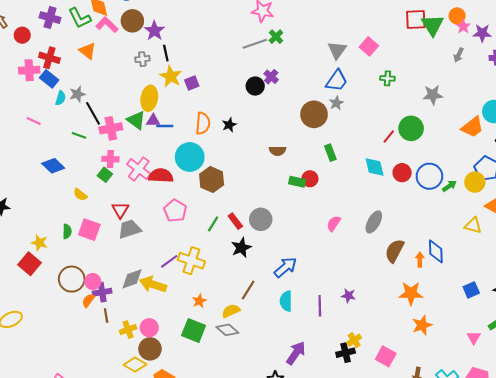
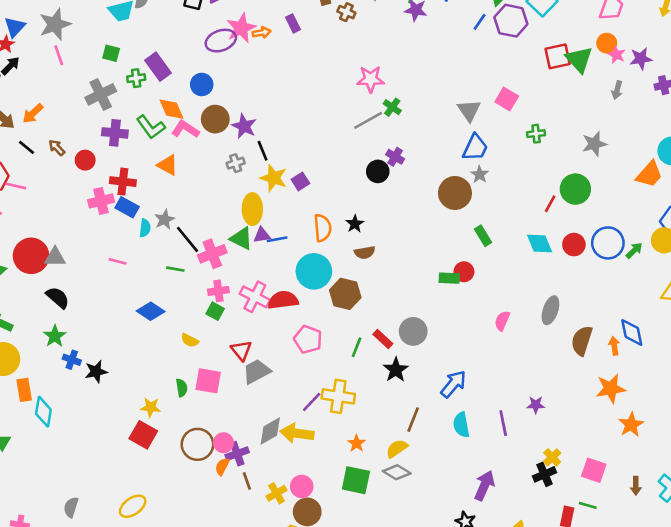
brown semicircle: (278, 151) -> (365, 252), moved

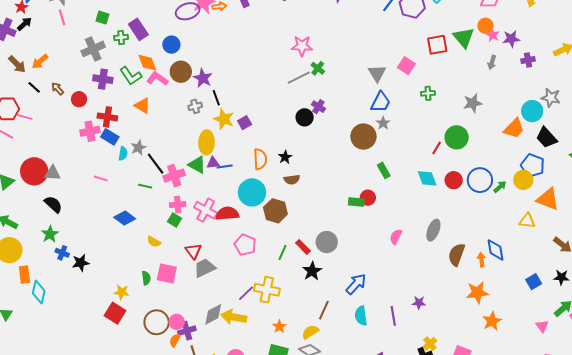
red square: (558, 56) -> (437, 45), moved

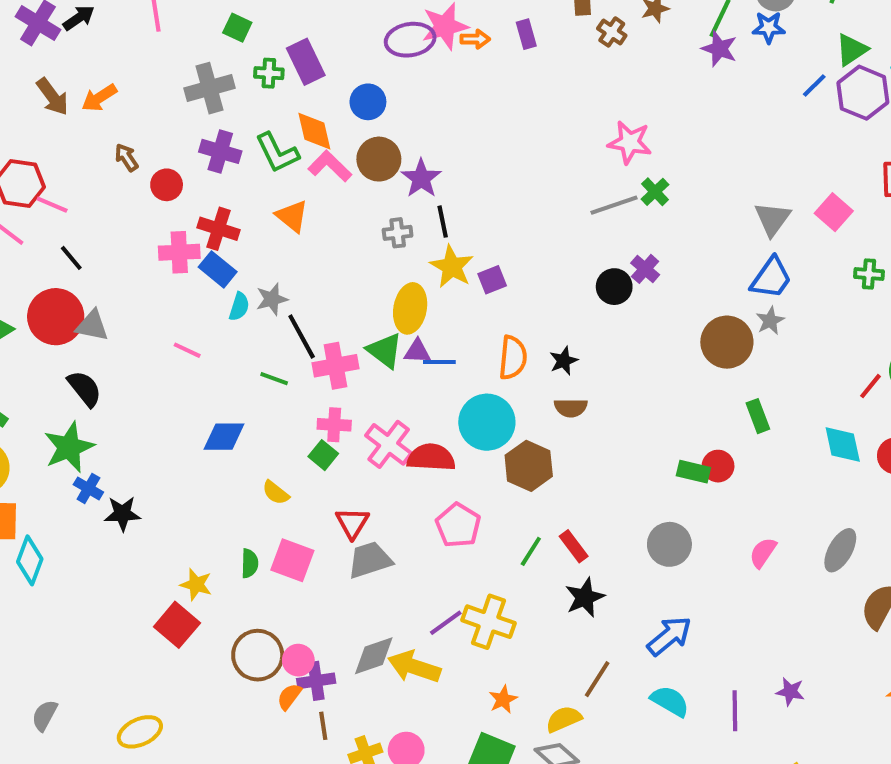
black line: (34, 87) -> (71, 258), moved
blue diamond: (125, 218) -> (224, 437), turned -45
green star: (50, 234) -> (69, 447), size x1.4
gray circle: (327, 242) -> (669, 544), moved
cyan semicircle: (361, 316) -> (670, 701), turned 120

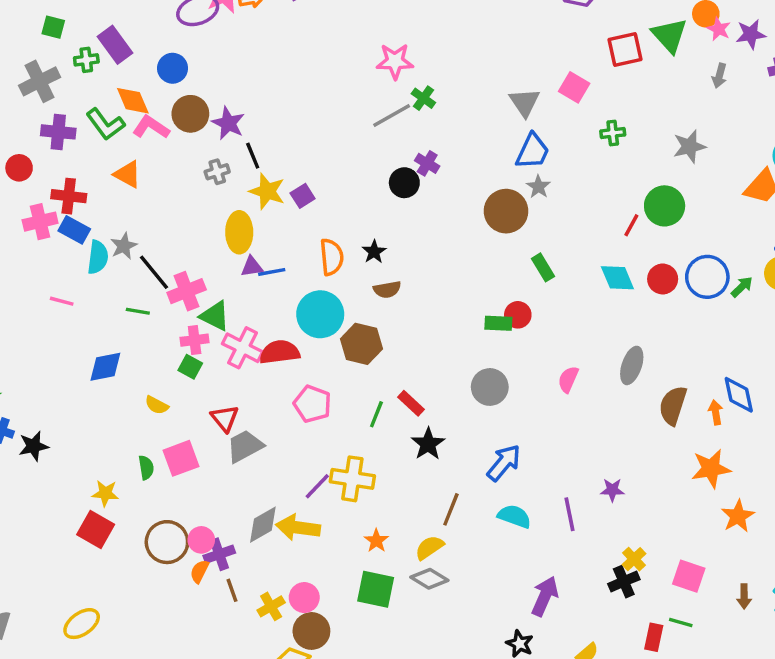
cyan semicircle: (239, 307) -> (98, 257), size x1.4
green triangle: (385, 351) -> (215, 316), moved
pink square: (292, 560) -> (181, 458), turned -30

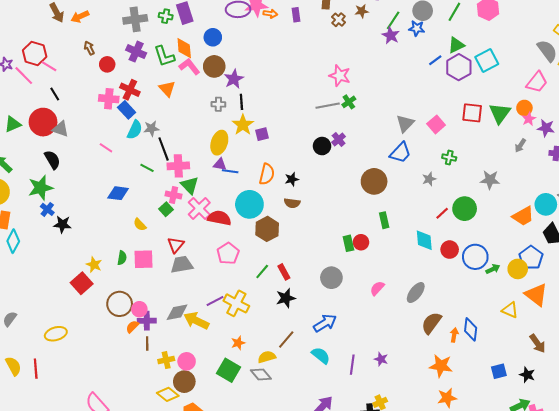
gray star: (538, 187) -> (429, 179), moved
green rectangle: (498, 323) -> (348, 243), turned 56

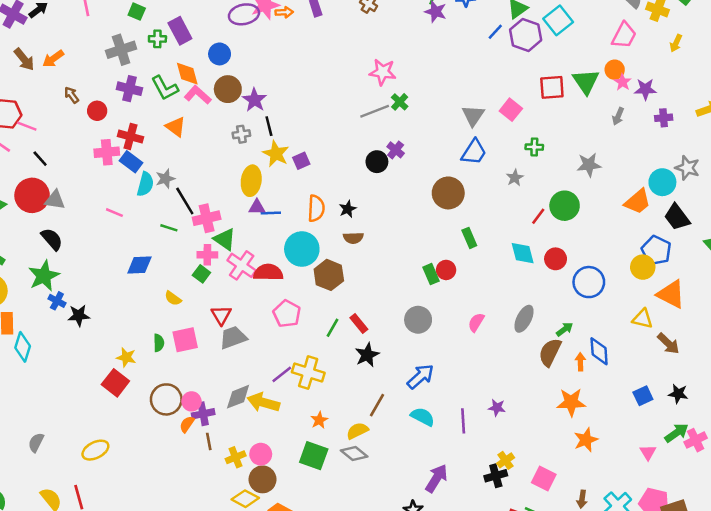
blue circle: (475, 257) -> (589, 282), moved
green arrow: (493, 269) -> (565, 329), moved
brown arrow: (537, 343) -> (668, 343), moved

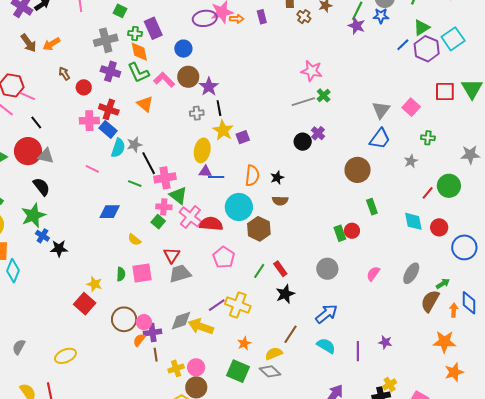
orange diamond: (187, 74) -> (139, 52), moved

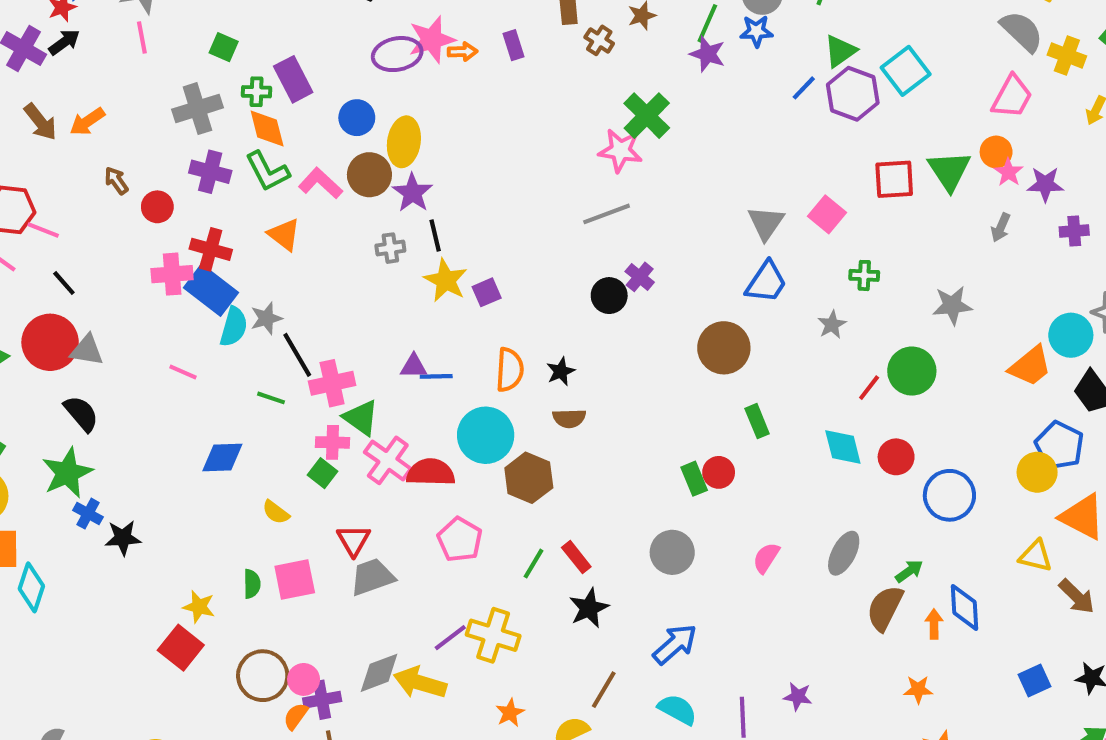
green cross: (324, 95) -> (647, 116), moved, size x1.6
blue rectangle: (108, 129) -> (211, 290), size x1.4
yellow ellipse: (202, 150) -> (404, 142), moved
orange star: (444, 342) -> (918, 689), size x0.6

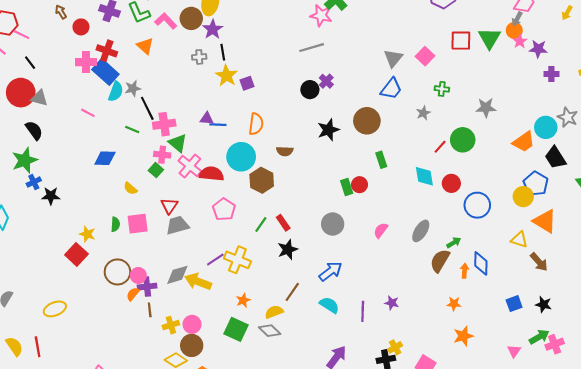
gray arrow: (1001, 227) -> (517, 19), moved
black star: (561, 371) -> (328, 130), moved, size x1.5
blue cross: (88, 514) -> (34, 182), turned 32

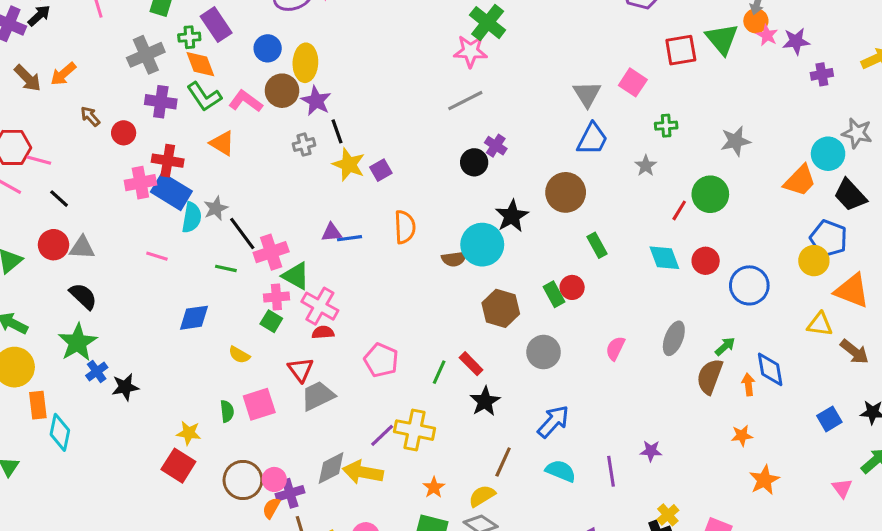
red circle: (21, 93) -> (54, 245), size x0.7
cyan circle: (241, 157) -> (482, 245), moved
red semicircle: (212, 174) -> (323, 332), moved, size x0.6
brown hexagon: (262, 180) -> (501, 308), moved

